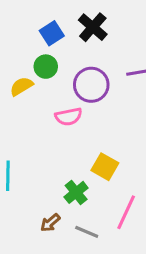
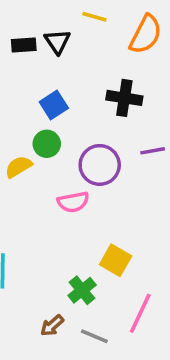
black cross: (93, 27) -> (124, 98), moved, turned -32

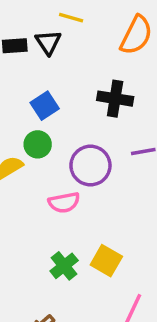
yellow line: (94, 17) -> (71, 18), moved
green cross: (82, 290) -> (64, 266), moved

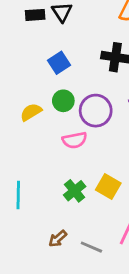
green circle: (38, 144) -> (63, 101), moved

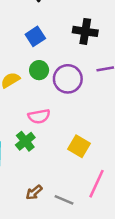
pink semicircle: (75, 140) -> (39, 116), moved
green cross: (75, 191) -> (25, 141), moved

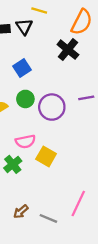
black cross: (85, 31) -> (68, 50), moved, turned 30
yellow square: (79, 146) -> (46, 156), moved

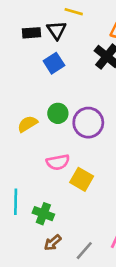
blue square: (22, 68) -> (54, 63), moved
green cross: (13, 164) -> (43, 214), moved, turned -30
gray line: (48, 218) -> (84, 251), turned -72

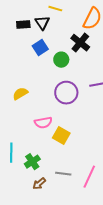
green circle: (58, 113) -> (61, 60), moved
green cross: (43, 214) -> (32, 162), turned 35
gray line: (84, 251) -> (63, 174), moved, turned 56

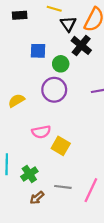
black triangle: (42, 23) -> (68, 24), moved
black rectangle: (23, 25) -> (20, 15), moved
blue square: (40, 48) -> (38, 51), turned 35
purple circle: (66, 93) -> (54, 90), moved

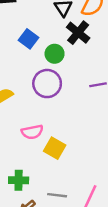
blue square: (38, 51) -> (28, 39), turned 35
green cross: (29, 174) -> (19, 180), turned 35

